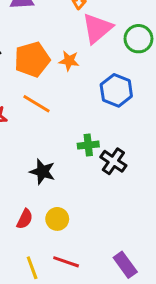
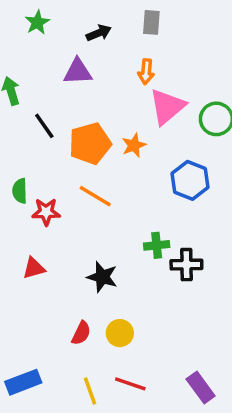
orange star: (69, 61) -> (134, 145), turned -30
black cross: (113, 161) -> (186, 265), turned -35

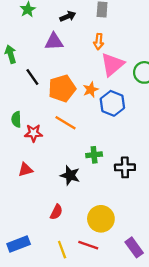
blue hexagon: (190, 180) -> (112, 103), moved
green cross: (157, 245) -> (94, 155), moved
yellow circle: (120, 333) -> (101, 219), moved, size x1.5

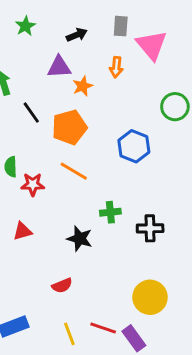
pink triangle: (112, 64) -> (151, 45), moved, turned -30
orange star: (91, 90) -> (83, 86), moved
red semicircle: (56, 212) -> (62, 286), turned 42
yellow circle: (101, 219) -> (150, 297), moved
purple rectangle: (134, 247) -> (134, 338), moved

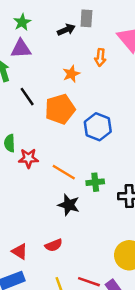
gray rectangle: (121, 26) -> (86, 18), moved
purple triangle: (59, 67) -> (21, 49), moved
blue hexagon: (134, 146) -> (98, 127), moved
orange line: (74, 171) -> (64, 172), moved
red triangle: (22, 231) -> (20, 251), moved, turned 48

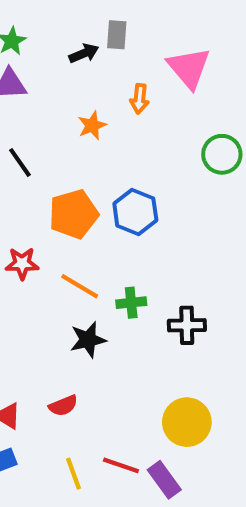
orange pentagon: (60, 109) -> (74, 214), moved
black star: (69, 205) -> (88, 340), turned -30

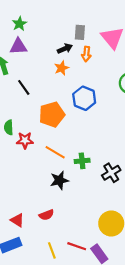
gray rectangle: (117, 35) -> (80, 32), moved
black arrow: (84, 53) -> (65, 49), moved
blue hexagon: (135, 212) -> (84, 98), moved
black cross: (187, 325) -> (111, 173), turned -30

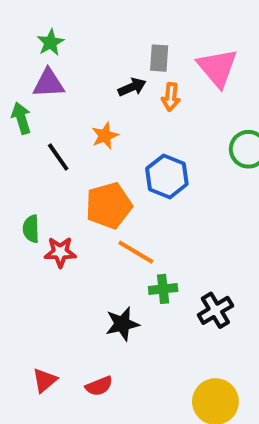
orange star: (62, 68) -> (105, 136), moved
orange line: (55, 152) -> (136, 252), moved
red triangle: (17, 220) -> (45, 380), moved, turned 48

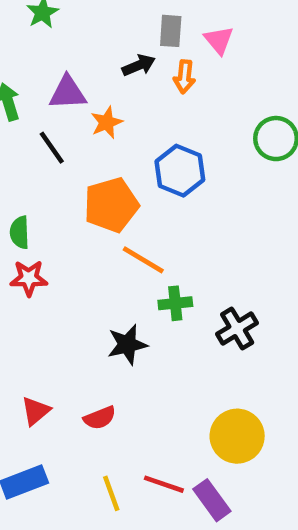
pink triangle: (217, 68) -> (219, 40), moved, size x0.6
purple triangle: (49, 83) -> (68, 93), moved
red star: (60, 252) -> (29, 278), moved

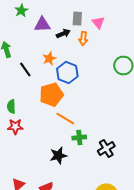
purple triangle: (68, 93) -> (42, 25), moved
blue hexagon: (180, 171) -> (67, 73), moved

